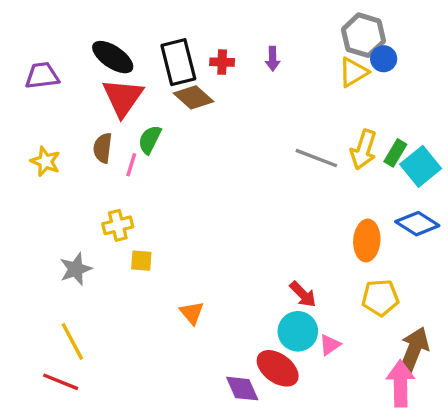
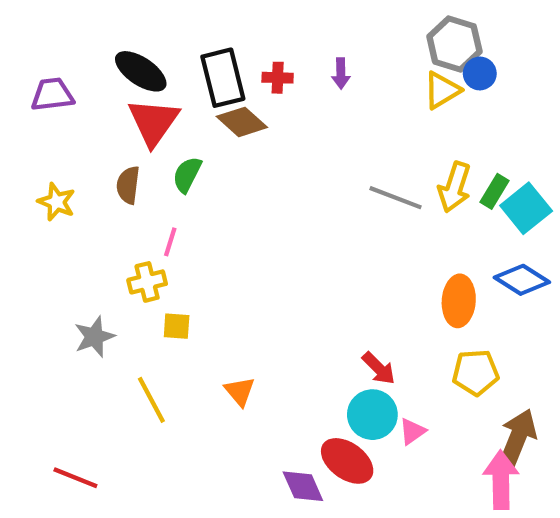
pink line: (131, 165) -> (170, 242), moved
yellow line: (72, 341) -> (151, 400), moved

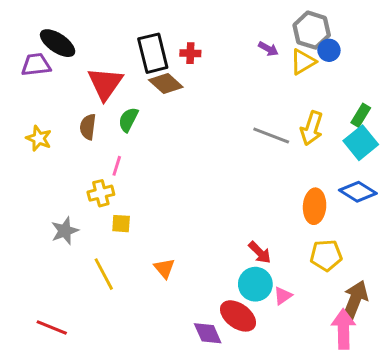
black ellipse: (141, 71) -> (58, 43), moved
purple arrow: (341, 73) -> (268, 49), moved, turned -60
green rectangle: (495, 191) -> (361, 115), moved

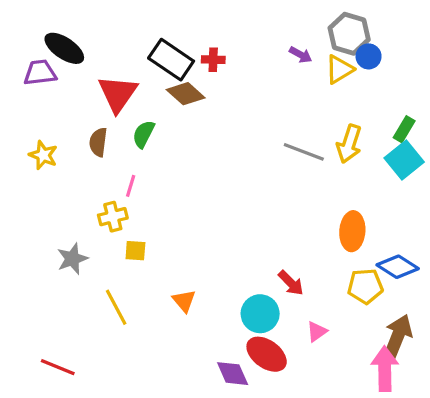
black rectangle: (153, 53) -> (171, 60), turned -42
blue diamond: (358, 192) -> (398, 267), moved
cyan circle: (255, 284) -> (260, 314), moved

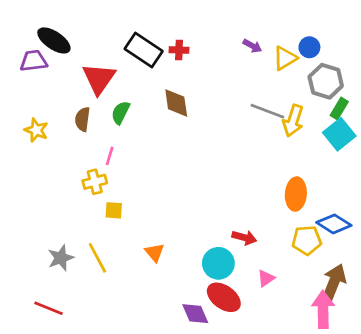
gray hexagon: (349, 34) -> (326, 81), moved
brown diamond: (186, 94) -> (176, 103), moved, turned 40
gray line: (304, 152) -> (267, 111), moved
gray star: (72, 259) -> (61, 258), moved
red arrow: (291, 283) -> (244, 238), turned -30

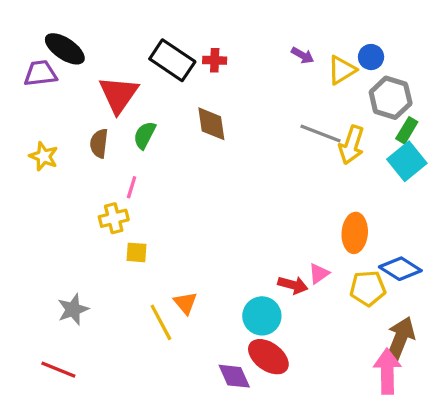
yellow line: (97, 258) -> (161, 322), moved
pink triangle: (266, 278) -> (319, 274), moved

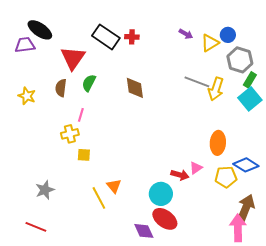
brown diamond: (211, 124) -> (135, 88), moved

